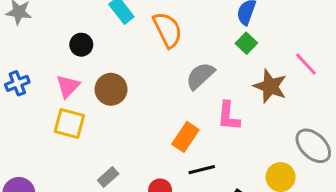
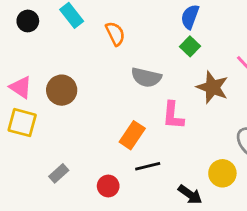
orange semicircle: (168, 30) -> (115, 34), size x0.7
black circle: (81, 45) -> (28, 21), moved
gray semicircle: (200, 76) -> (146, 77), turned -124
pink triangle: (68, 86) -> (21, 87), turned -40

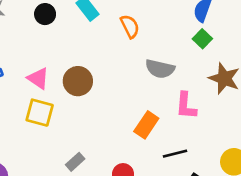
black line: (148, 166) -> (175, 154), moved

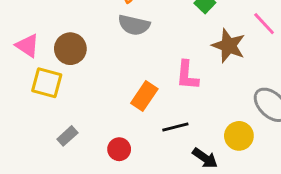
gray semicircle: (160, 69) -> (134, 25), moved
yellow square: (40, 113) -> (47, 83), moved

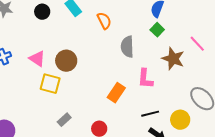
gray semicircle: (134, 25) -> (127, 47), moved, turned 75
black line: (175, 127) -> (150, 114), moved

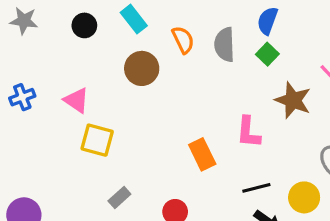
gray semicircle: (127, 47) -> (224, 45), moved
brown circle: (66, 61) -> (142, 68), moved
orange rectangle: (116, 93) -> (202, 154), turned -60

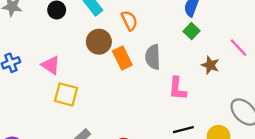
gray semicircle: (224, 45) -> (153, 57), moved
brown star: (293, 100) -> (210, 65), size x0.7
orange rectangle: (202, 154) -> (122, 58), moved

